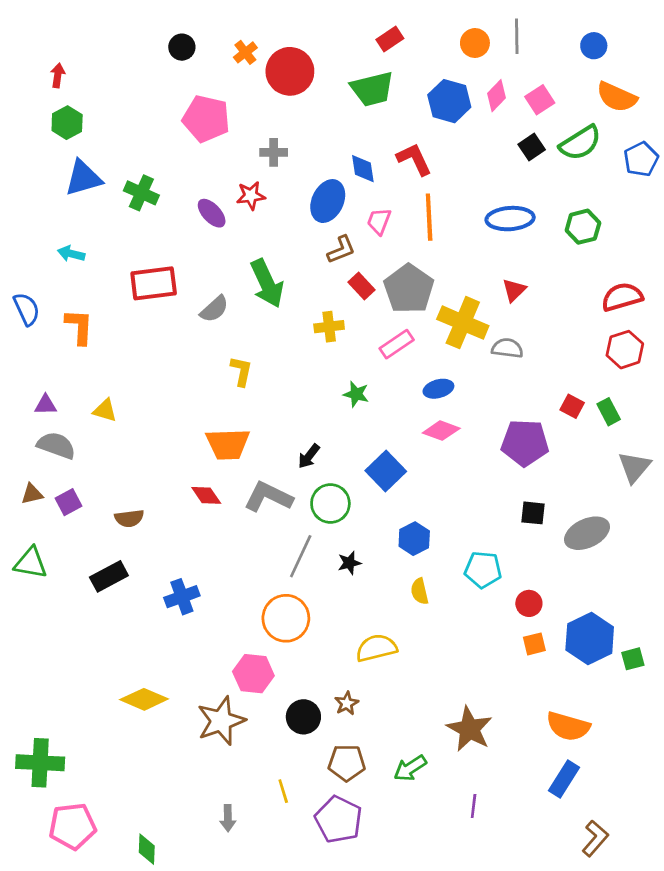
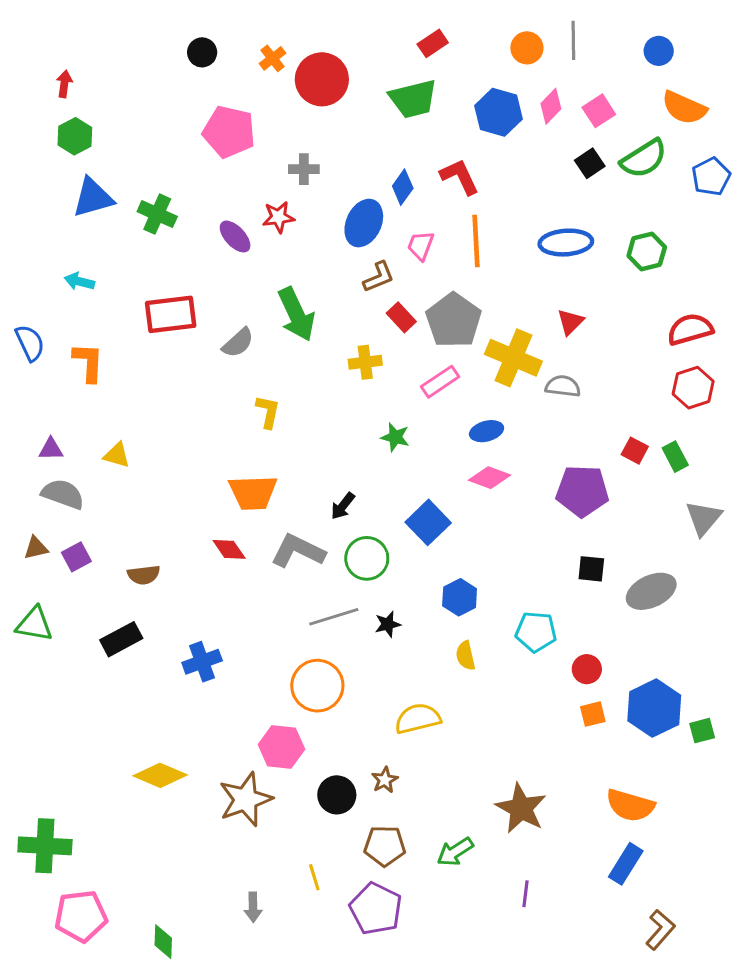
blue diamond: (363, 169) -> (403, 187), turned 44
gray line: (301, 556) -> (334, 617), turned 48

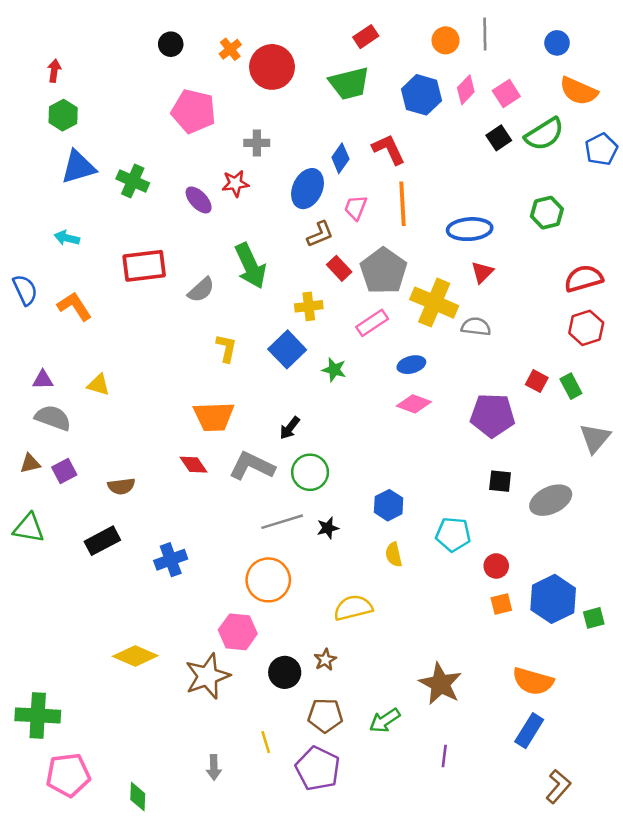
blue ellipse: (566, 243) -> (470, 229), moved
orange L-shape: (88, 362) -> (74, 306), turned -36
blue square: (428, 522) -> (287, 349), moved

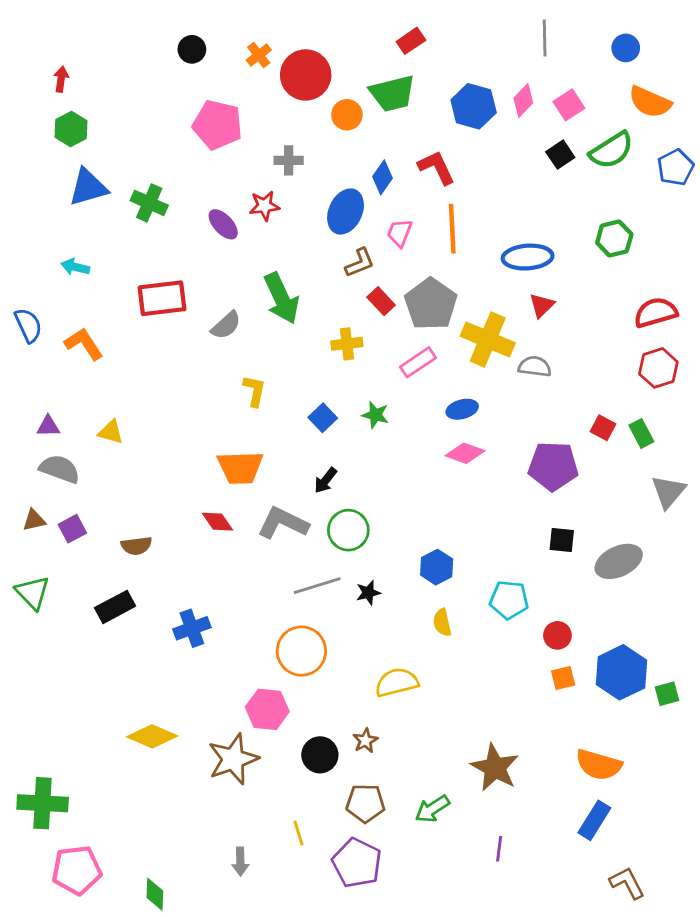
orange circle: (446, 40) -> (347, 115), moved
blue square: (287, 349) -> (323, 418), moved, size x0.7
green triangle: (29, 528) -> (33, 593), turned 36
brown L-shape: (558, 786) -> (627, 883), turned -68

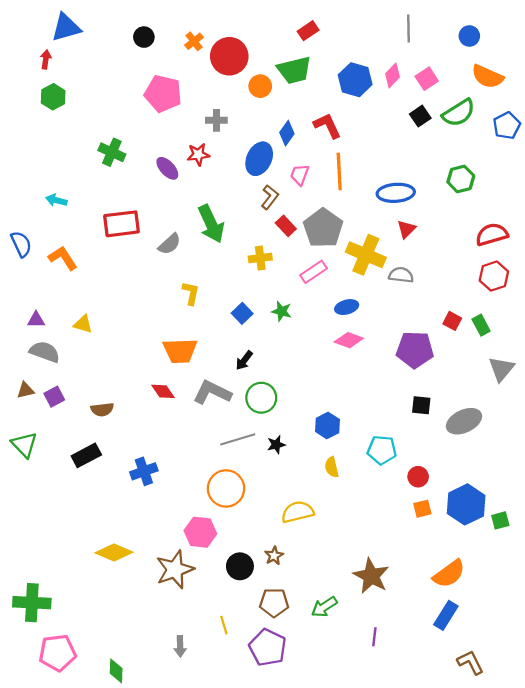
blue triangle: (88, 187) -> (66, 27), moved
brown L-shape: (360, 263) -> (270, 197), turned -30
orange semicircle: (599, 765) -> (449, 574), turned -52

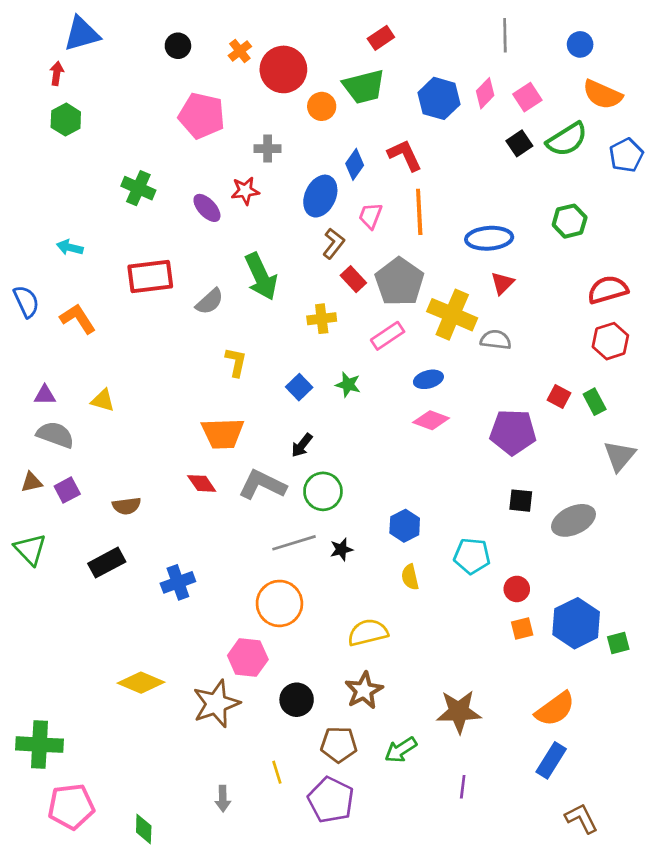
brown star: (274, 556) -> (364, 690), moved, size x1.6
brown star: (371, 576) -> (459, 712), turned -30

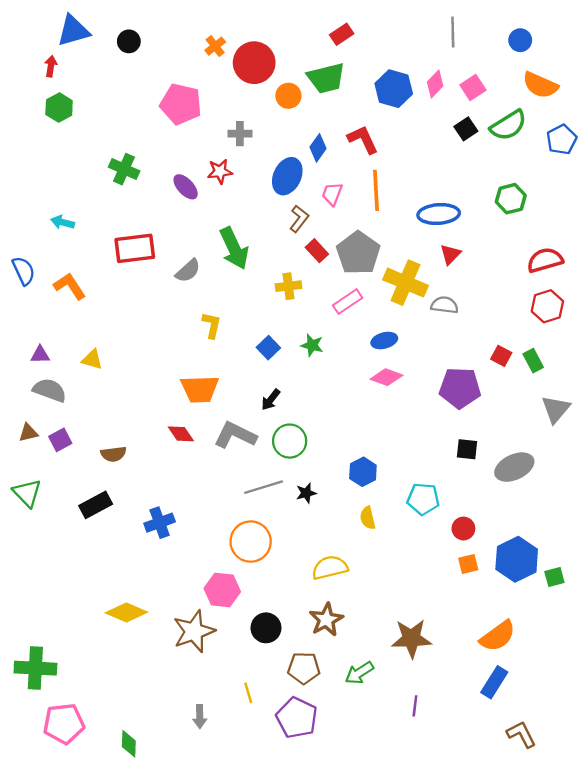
black circle: (178, 46) -> (129, 41), moved

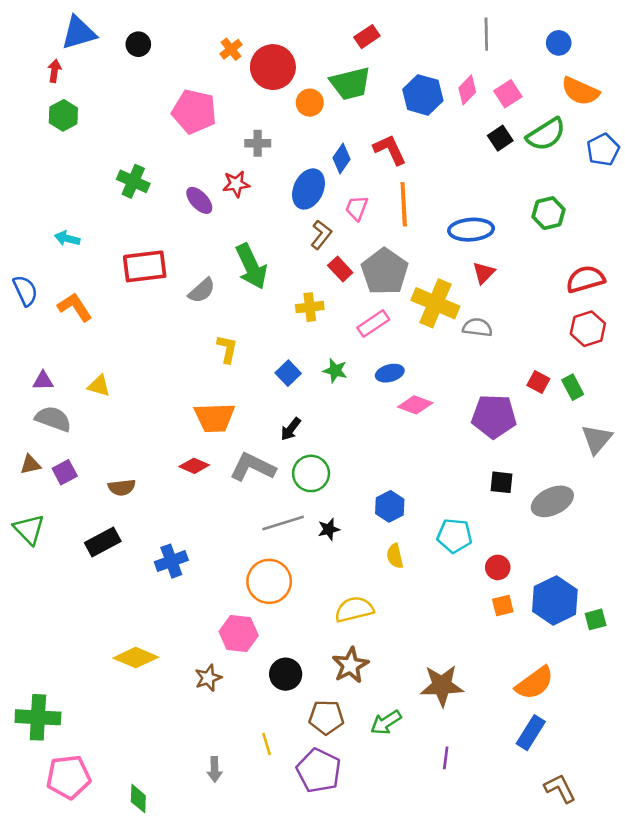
blue ellipse: (384, 341) -> (390, 373), moved
red diamond: (181, 434) -> (194, 466), turned -32
brown star: (194, 631) -> (208, 678), size x0.6

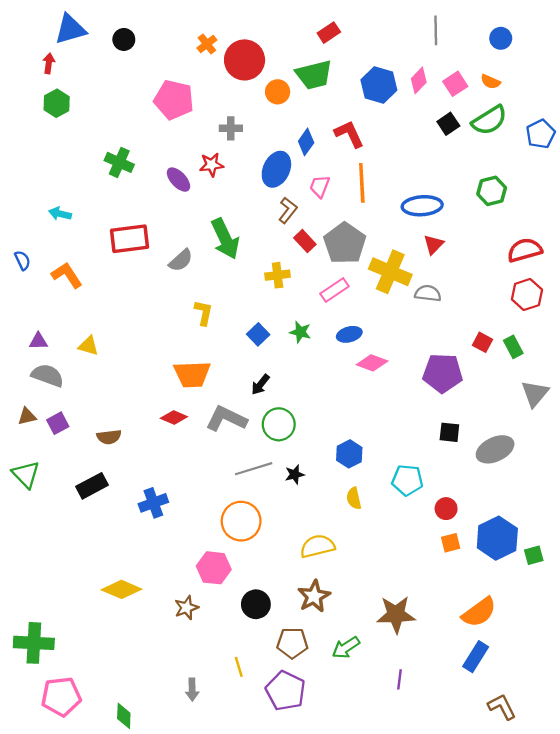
orange semicircle: (580, 91) -> (490, 82), moved, size x0.6
blue semicircle: (25, 291) -> (22, 260), size x0.7

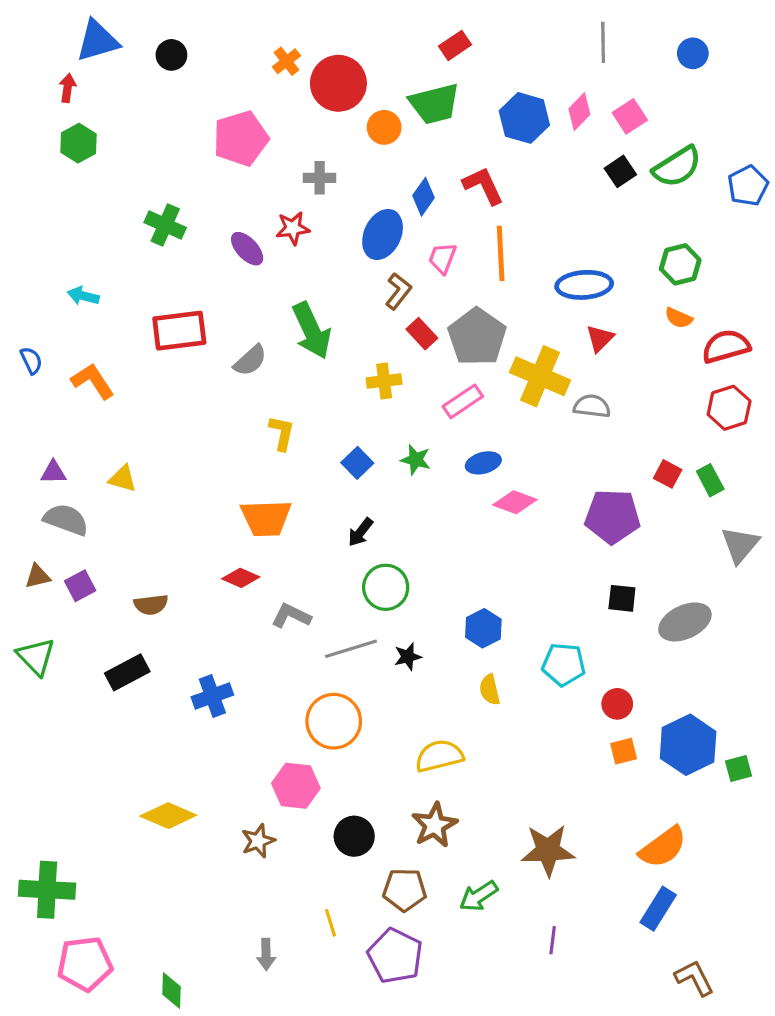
orange semicircle: (490, 82) -> (679, 318), moved
pink pentagon: (174, 100) -> (241, 138), turned -30
gray L-shape: (226, 419) -> (291, 616), moved, size x0.7

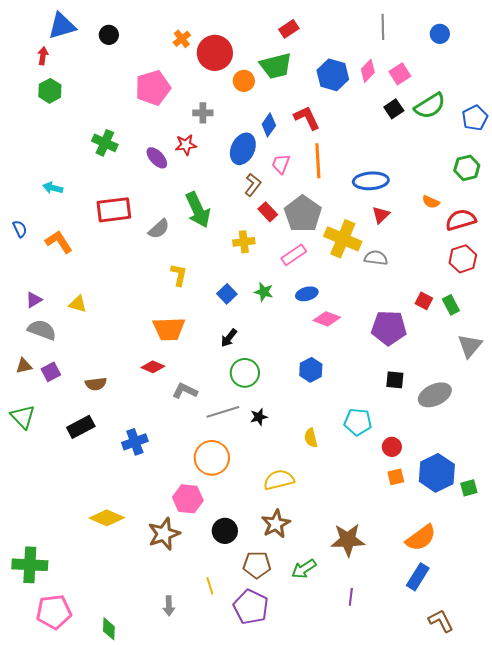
green hexagon: (680, 264) -> (467, 168), moved
purple triangle: (53, 472) -> (34, 300), turned -30
blue hexagon: (483, 628) -> (311, 370), moved
brown star: (258, 841) -> (164, 534), size x1.5

